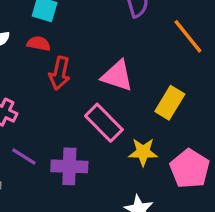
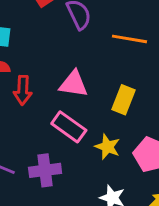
orange line: (188, 36) -> (130, 39), turned -32
yellow star: (143, 152) -> (107, 147), turned 30

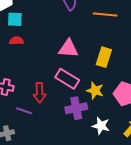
red arrow: (23, 90) -> (40, 93), moved
purple cross: (45, 170) -> (76, 108), moved

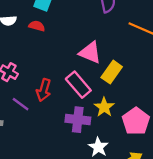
yellow rectangle: (104, 57) -> (112, 72), moved

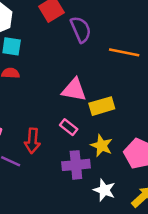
yellow rectangle: (112, 72) -> (102, 106), turned 50
pink rectangle: (78, 85) -> (69, 127), size x0.6

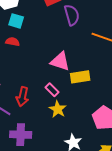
yellow star: (102, 146) -> (58, 109), moved
purple cross: (76, 165) -> (21, 135), moved

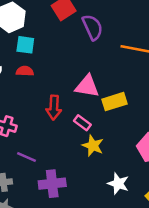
red arrow: (22, 97) -> (54, 107), moved

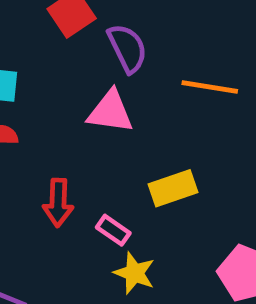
pink triangle: (87, 86) -> (110, 112), moved

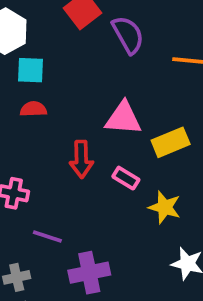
pink triangle: (110, 112) -> (123, 118), moved
yellow star: (134, 273) -> (165, 207), moved

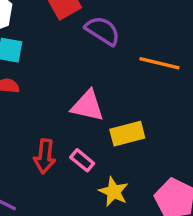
purple semicircle: (128, 35) -> (103, 31), turned -36
red arrow: (81, 159) -> (45, 156), moved

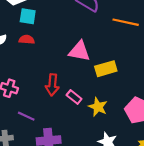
pink rectangle: (82, 160) -> (74, 97), moved

